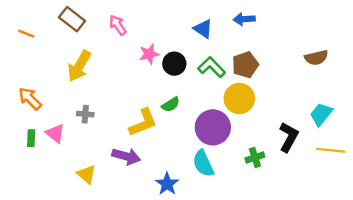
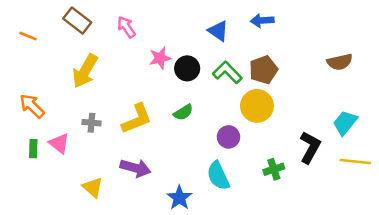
yellow L-shape: (143, 123) -> (137, 119), moved
purple circle: (213, 127) -> (229, 137), size x0.6

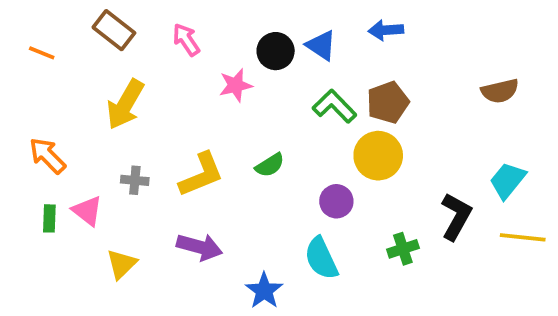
black circle: (187, 68) -> (276, 51), moved
yellow triangle: (93, 187) -> (122, 264), moved, turned 35

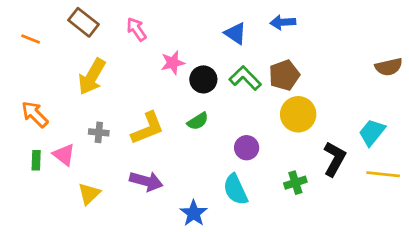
black circle: (276, 51) -> (203, 79), moved
brown semicircle: (500, 91) -> (389, 67), moved
yellow circle: (378, 156) -> (298, 114), moved

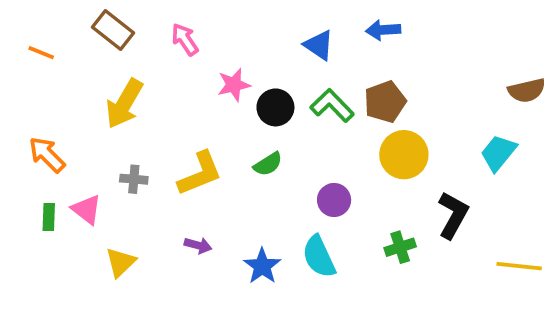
cyan trapezoid: (372, 132) -> (498, 153), moved
yellow line: (383, 174) -> (519, 266), moved
purple arrow: (146, 181) -> (198, 245), size x0.6
blue star: (194, 213) -> (262, 266), moved

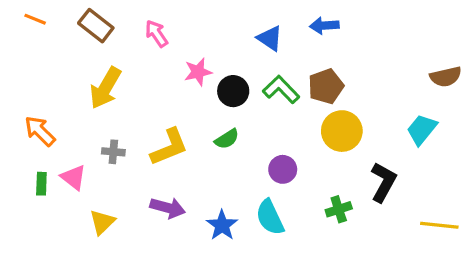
orange line: (41, 53) -> (35, 19), moved
purple arrow: (198, 245) -> (168, 208), size x1.5

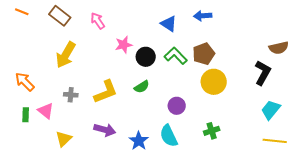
cyan trapezoid: (422, 129) -> (271, 110), moved
black L-shape: (383, 182) -> (263, 73), moved

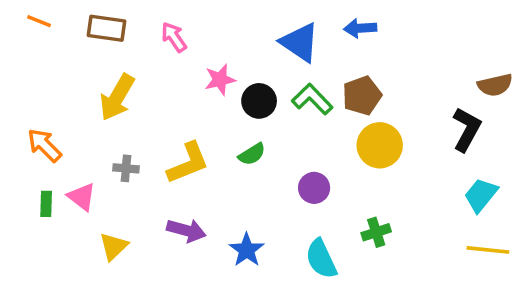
brown rectangle: (60, 16) -> (106, 28), turned -30
blue triangle: (169, 24) -> (300, 42), size x1.4
cyan semicircle: (169, 136) -> (321, 259), moved

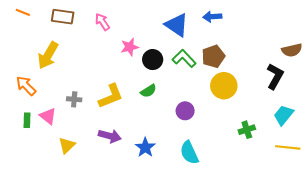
yellow arrow: (117, 97) -> (48, 55), moved
green cross: (376, 232) -> (247, 130), moved

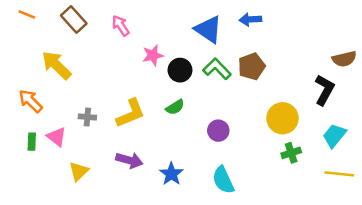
brown rectangle: (63, 17) -> (74, 19), turned 40
yellow arrow: (48, 55) -> (56, 65), turned 104
yellow circle: (224, 86) -> (282, 118), moved

